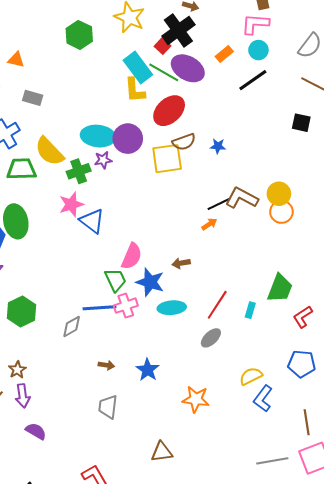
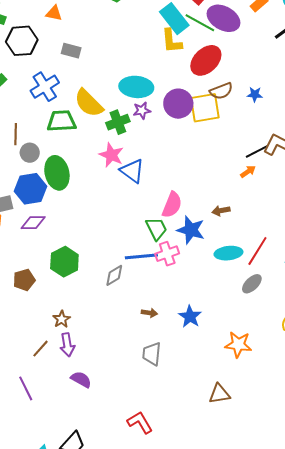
purple circle: (128, 139) -> (178, 104), moved
pink star: (71, 204) -> (111, 155), turned -30
cyan ellipse: (172, 308) -> (228, 253), moved
brown triangle: (162, 452) -> (219, 394), moved

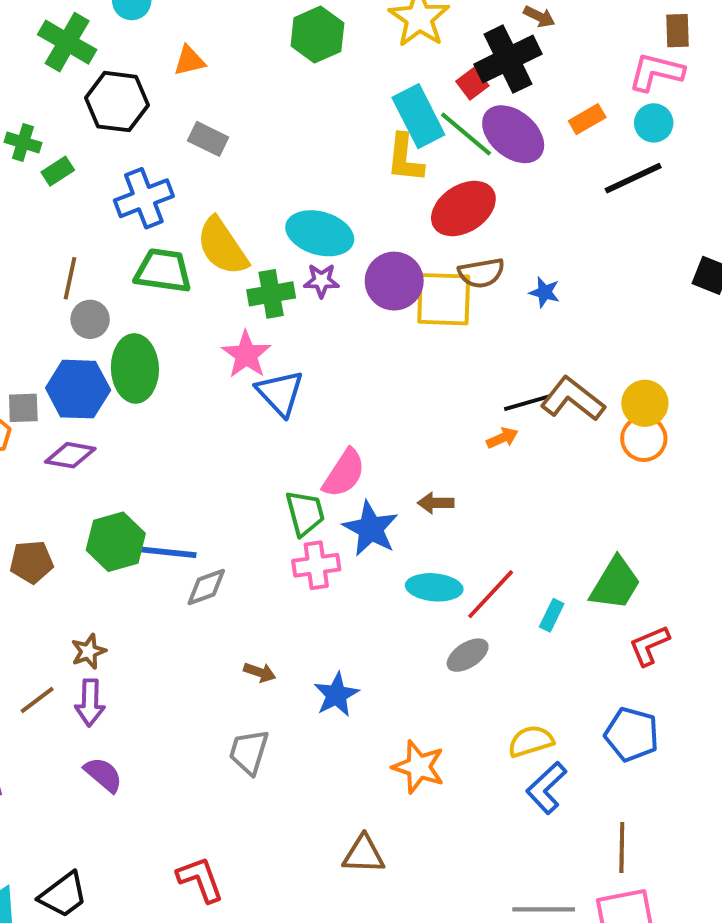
orange triangle: (54, 13) -> (189, 61), turned -36
blue line: (141, 256) -> (164, 552), moved

